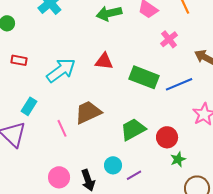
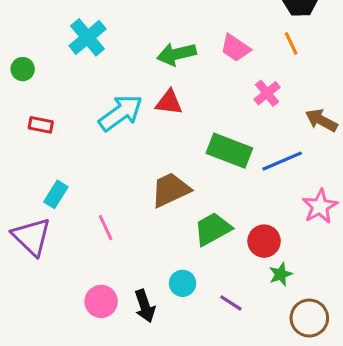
red triangle: (104, 61) -> (169, 102), moved
cyan arrow: (61, 70) -> (121, 113), moved
brown trapezoid: (88, 112) -> (170, 190), moved
purple line: (134, 175) -> (231, 303), moved, turned 63

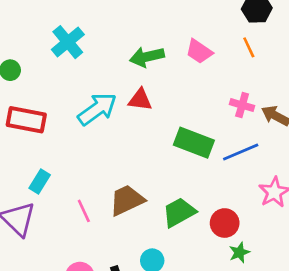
pink cross: (267, 93) -> (242, 105), moved, turned -35
red rectangle: (41, 125) -> (26, 120), size x1.8
brown trapezoid: (170, 190) -> (127, 200), moved

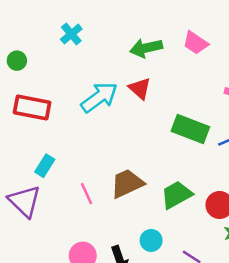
cyan cross: (68, 42) -> (71, 34), size x0.7
red triangle: (140, 100) -> (140, 88), turned 35

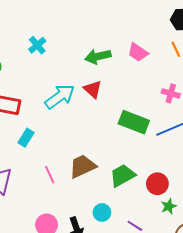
cyan rectangle: (45, 166) -> (26, 138), moved

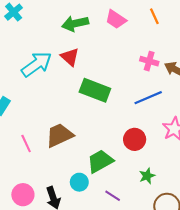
green rectangle: (134, 122) -> (95, 90), moved
green trapezoid: (122, 176) -> (100, 161), moved
red circle: (157, 184) -> (135, 139), moved

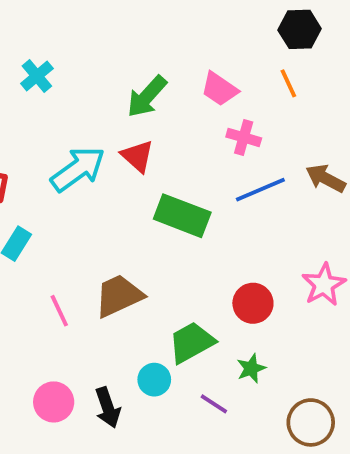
green arrow: (75, 24) -> (147, 96), turned -35
pink cross: (149, 61) -> (244, 137), moved
blue line: (148, 98) -> (260, 190), moved
green star: (147, 176) -> (251, 368), moved

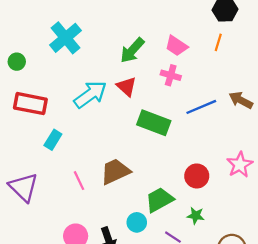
cyan cross: (37, 76) -> (65, 38), size x1.6
orange line: (288, 83) -> (218, 42), turned 42
pink cross: (244, 137) -> (171, 75), moved
green star: (251, 368) -> (196, 216), turned 30

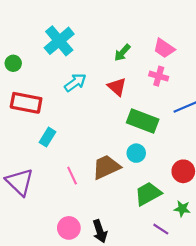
green arrow: (132, 50) -> (122, 53), size x0.7
cyan arrow: (90, 94) -> (75, 83), moved, size x0.7
cyan circle: (137, 222) -> (136, 153), moved

